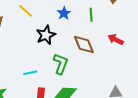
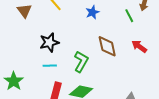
green line: (91, 15) -> (129, 16), moved, turned -32
black star: (46, 35) -> (49, 42), moved

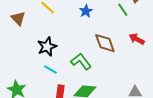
green L-shape: (81, 62) -> (81, 62), turned -60
cyan line: (50, 66) -> (50, 69), turned 40

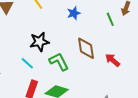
red arrow: (137, 39) -> (113, 60), moved
black star: (47, 47) -> (39, 42), moved

